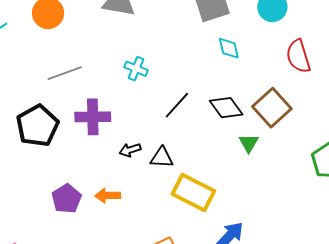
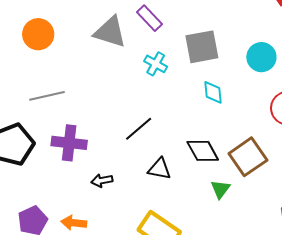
cyan cross: (136, 69) -> (156, 64), moved
black line: (177, 105) -> (139, 129), moved
black triangle: (162, 158) -> (159, 169), moved

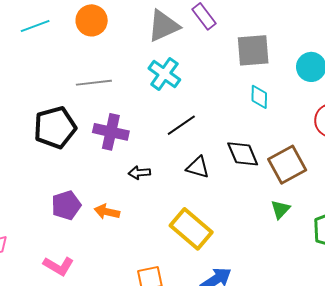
gray triangle: (110, 32) -> (163, 26), turned -48
cyan cross: (156, 64) -> (164, 74), moved, size x1.4
green triangle: (220, 189) -> (280, 209), moved

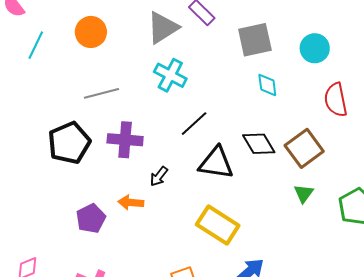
cyan line: (35, 26) -> (36, 45), turned -36
black triangle: (198, 167) -> (216, 163), size x1.5
black arrow: (139, 173) -> (159, 176), turned -40
orange arrow: (107, 212) -> (131, 202), moved

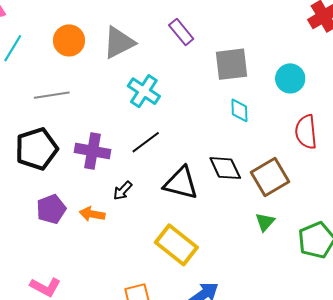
gray triangle: (163, 28) -> (119, 43), moved
gray line: (102, 93) -> (52, 95), moved
black line: (194, 124) -> (146, 142), moved
purple pentagon: (91, 219) -> (51, 209), moved

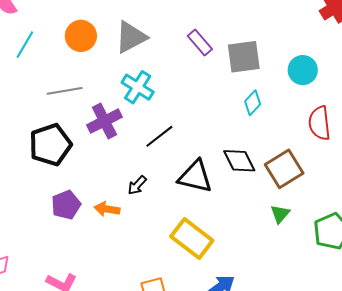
purple rectangle: (181, 32) -> (200, 43), moved
cyan cross: (144, 91) -> (138, 87), moved
cyan diamond: (239, 110) -> (253, 103), turned 45
purple cross: (92, 151) -> (104, 121), moved, turned -36

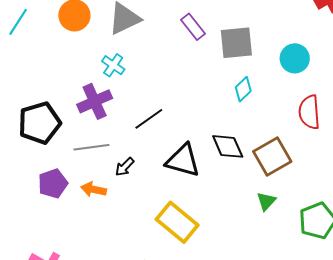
cyan cross: (138, 87) -> (113, 65), moved, size x0.7
gray line: (65, 91) -> (91, 147), moved

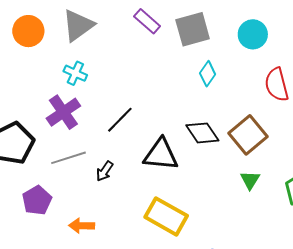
orange arrow: (94, 189) -> (82, 226), moved

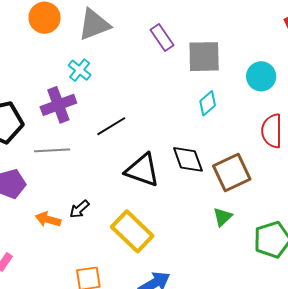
black arrow: (105, 171) -> (79, 209), moved

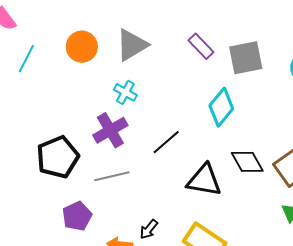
cyan diamond: (208, 103) -> (221, 107), moved, size x1.5

